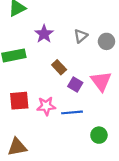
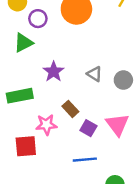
gray triangle: (81, 36) -> (94, 74), turned -48
pink star: (46, 106) -> (46, 125), moved

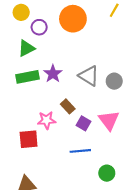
gray triangle: (94, 74) -> (89, 76), size x1.5
green rectangle: (20, 96) -> (27, 77), moved

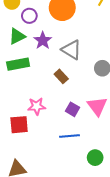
purple star: (53, 74) -> (43, 40), moved
gray triangle: (89, 76) -> (71, 50), moved
brown rectangle: (68, 106) -> (61, 76), moved

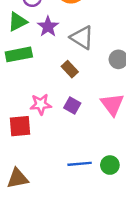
purple square: (73, 109) -> (72, 106), moved
blue line: (69, 136) -> (80, 164), moved

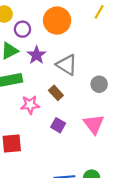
pink star: (41, 104) -> (30, 105), moved

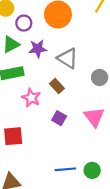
purple star: (37, 55) -> (38, 49), turned 30
pink star: (30, 105) -> (31, 98), turned 30

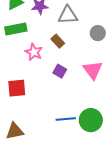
gray triangle: (68, 58) -> (68, 15), turned -35
green circle: (92, 170) -> (91, 120), size x1.5

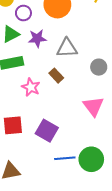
purple square: (60, 71) -> (47, 131), moved, size x1.5

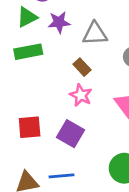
pink star: (31, 87) -> (81, 95), moved
blue line: (65, 158) -> (62, 176), moved

